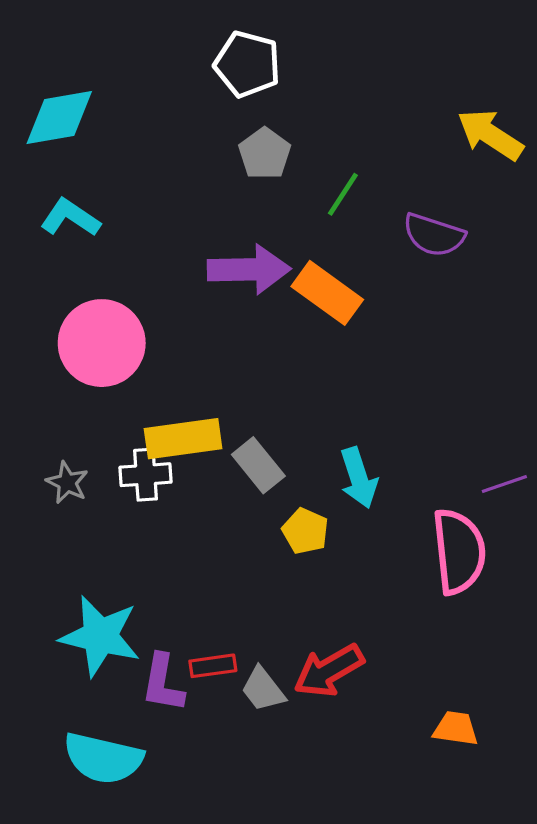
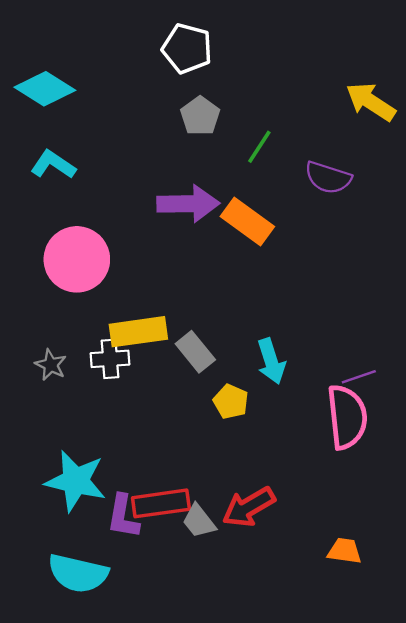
cyan diamond: (59, 117) -> (45, 89), turned 42
purple line: (504, 484) -> (359, 377), moved
red rectangle: (213, 666) -> (161, 503), size x1.6

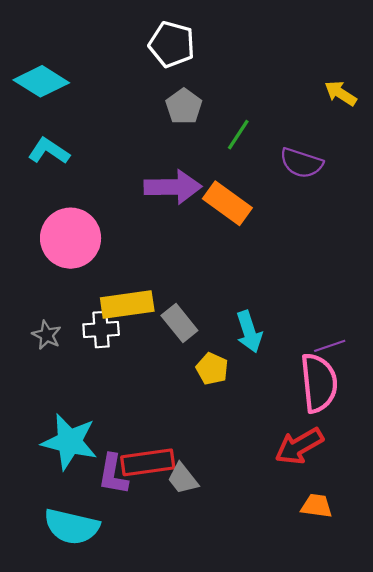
yellow arrow: (371, 102) -> (341, 93), size x0.7
red arrow: (249, 507) -> (299, 446), moved

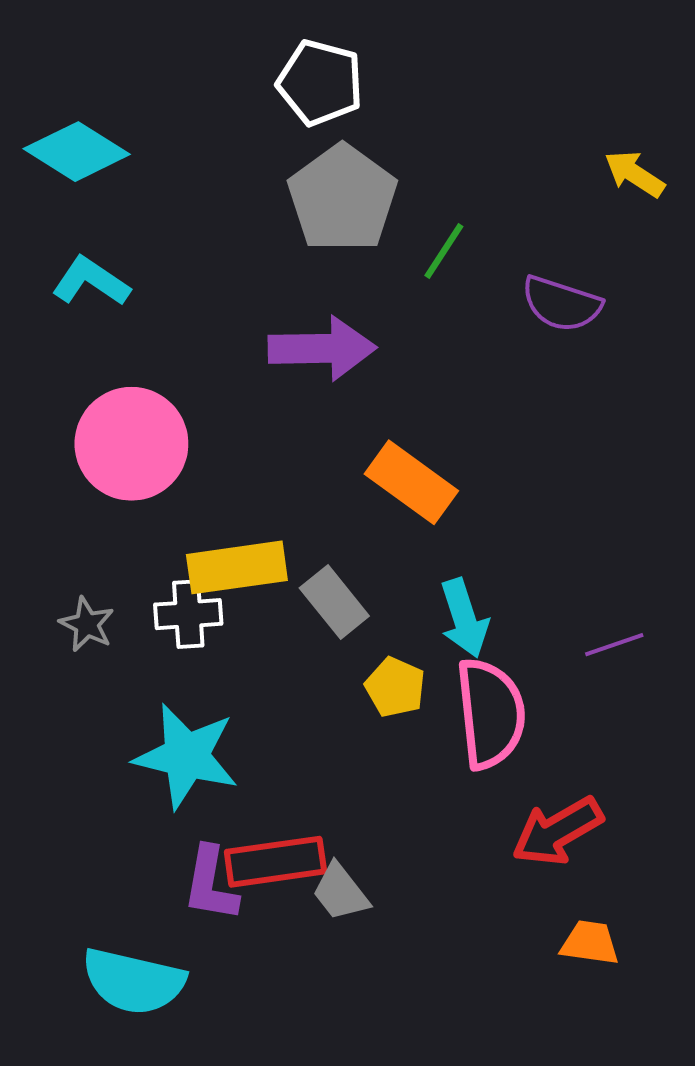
gray pentagon: (184, 106) -> (342, 198), size x1.6
orange rectangle: (227, 203) -> (411, 482), moved
pink semicircle: (319, 383) -> (491, 714), moved
cyan star: (69, 442) -> (186, 756), moved

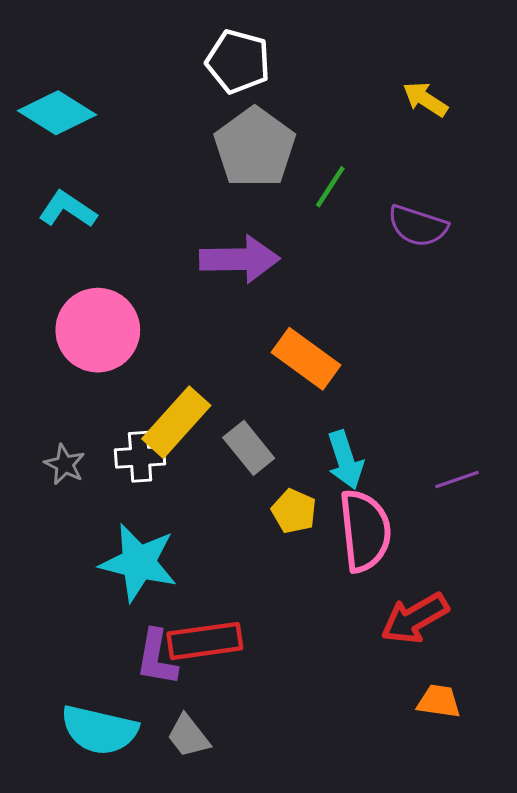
yellow arrow: (635, 174) -> (425, 99), moved
yellow rectangle: (237, 567) -> (176, 422), turned -40
gray trapezoid: (340, 892) -> (188, 736), moved

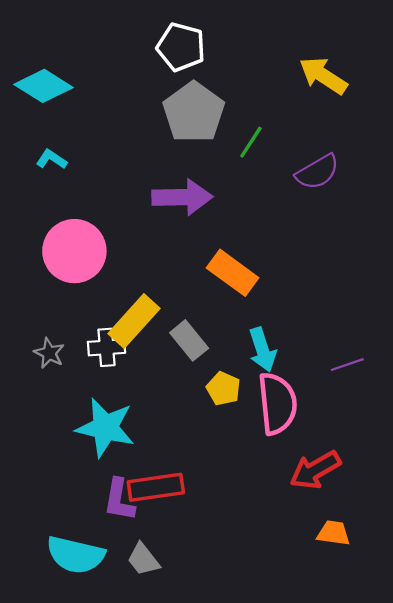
yellow arrow: (425, 99) -> (323, 76), size x1.4
cyan L-shape: (68, 209) -> (51, 159), size x0.7
purple semicircle: (418, 226) -> (317, 172), turned -48

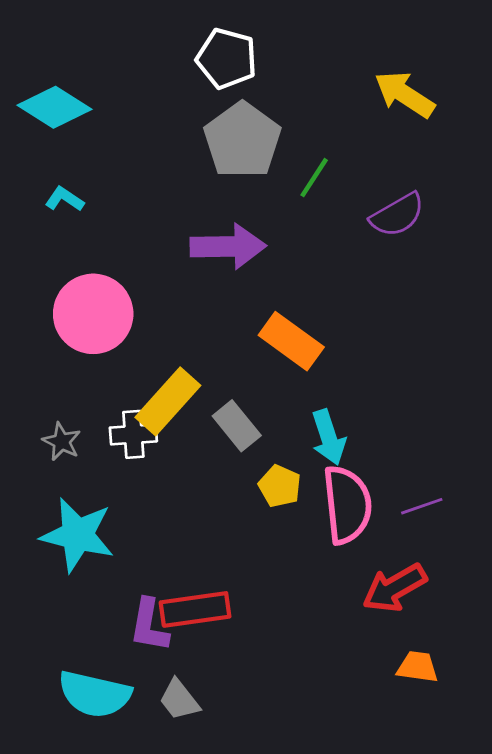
purple line: (347, 365) -> (422, 506), moved
cyan star: (105, 428) -> (77, 535), moved

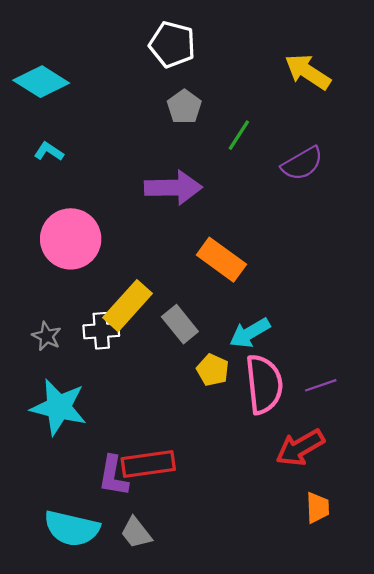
gray pentagon: (242, 140) -> (184, 107), size x0.6
cyan arrow: (329, 437) -> (250, 333), turned 78
orange trapezoid: (417, 667) -> (318, 508), turned 80

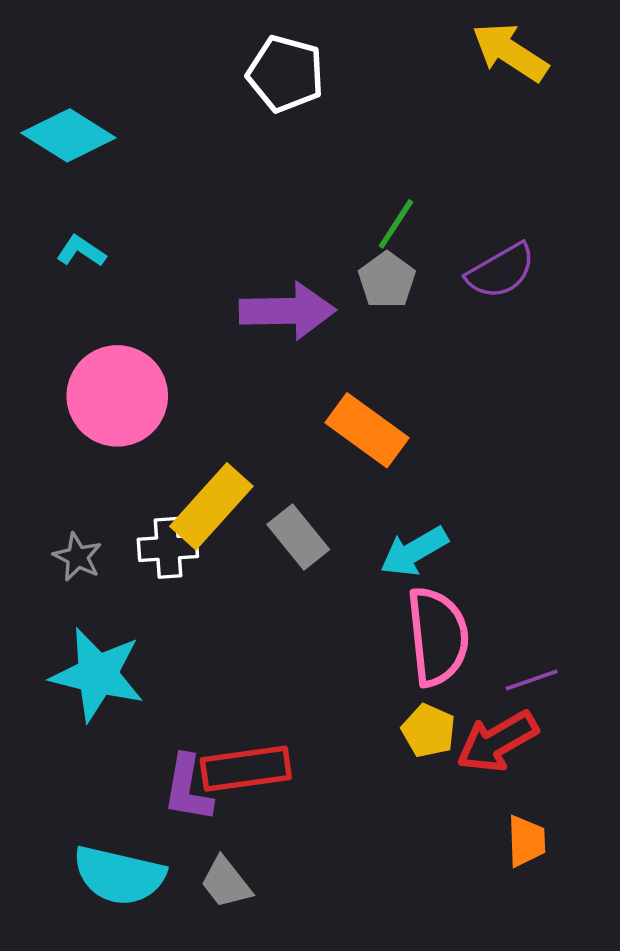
yellow arrow: (308, 72) -> (510, 52), moved
gray pentagon: (184, 107) -> (387, 280), moved
yellow pentagon: (213, 370) -> (429, 731), moved
purple line: (321, 385) -> (532, 680), moved

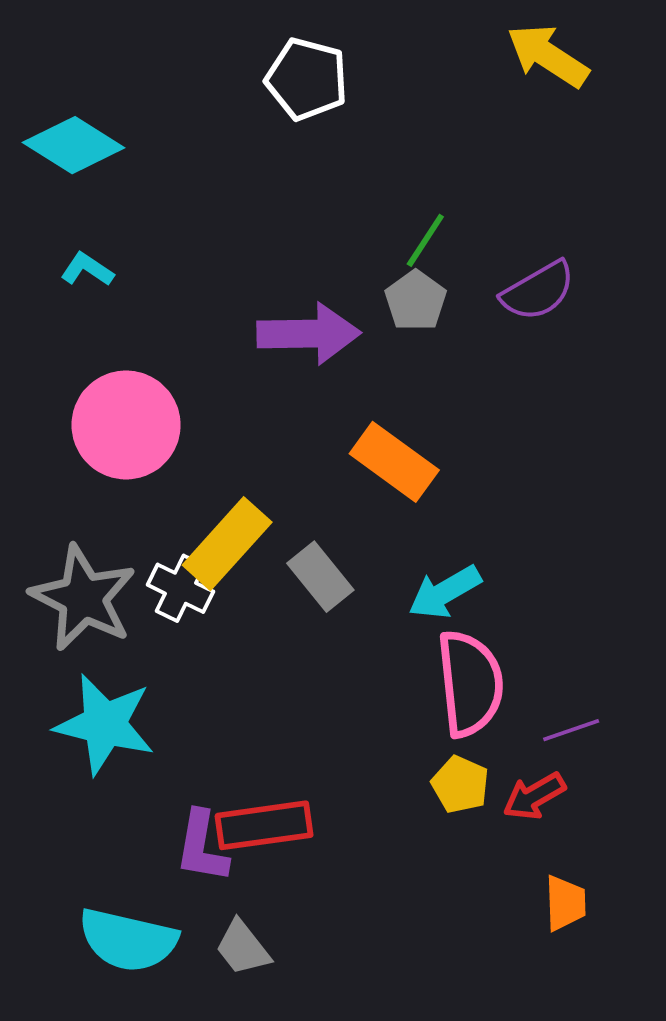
white cross: (168, 548) -> (180, 588), turned 30
gray star: (77, 557) -> (83, 598), size x2.0
red arrow: (497, 741) -> (534, 796), size x0.7

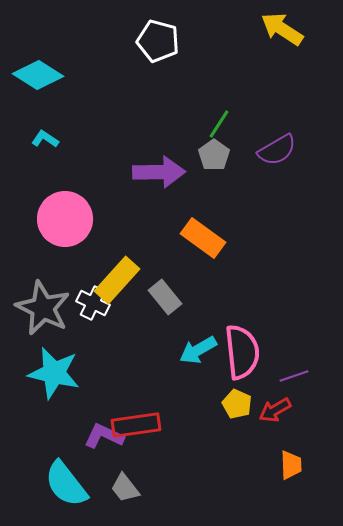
cyan arrow: (445, 592) -> (198, 350), moved
purple L-shape: (202, 847) -> (104, 436), turned 105
cyan semicircle: (128, 940) -> (66, 484), turned 39

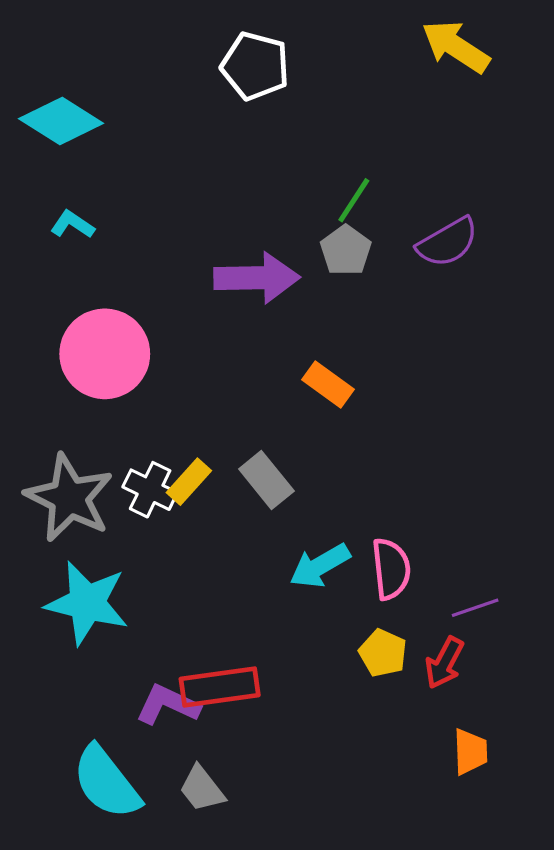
orange rectangle: (203, 238) -> (328, 385), size x0.7
yellow rectangle: (117, 280) -> (189, 482), moved, size x0.6
pink semicircle: (242, 352) -> (391, 569), size x0.7
red arrow: (275, 410) -> (444, 663), turned -32

